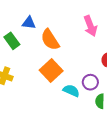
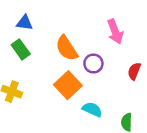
blue triangle: (29, 23) -> (25, 23), moved
purple circle: (90, 82) -> (93, 64), moved

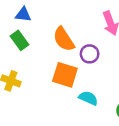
orange square: (68, 85) -> (65, 75), turned -30

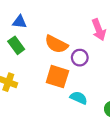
orange semicircle: (64, 39) -> (56, 44), turned -30

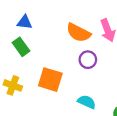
orange semicircle: (56, 44) -> (78, 33), moved
orange square: (57, 77) -> (50, 80), moved

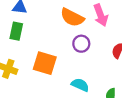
green rectangle: (21, 47) -> (16, 31), turned 48

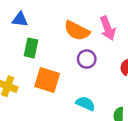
green rectangle: (16, 31) -> (31, 48), moved

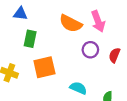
purple circle: (87, 59) -> (90, 50), moved
orange square: (47, 80) -> (44, 67), turned -30

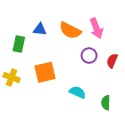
blue triangle: (20, 14) -> (40, 29), moved
green rectangle: (30, 39) -> (19, 44), moved

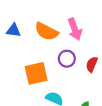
orange square: (45, 72) -> (36, 73), moved

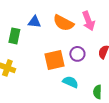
purple circle: (67, 59) -> (77, 54), moved

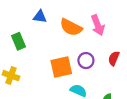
blue triangle: (34, 22) -> (40, 17), moved
green rectangle: (14, 36) -> (18, 41), turned -35

